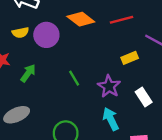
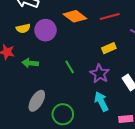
yellow rectangle: (130, 58) -> (109, 48), moved
green arrow: (28, 73) -> (30, 63), turned -119
gray ellipse: (17, 115) -> (37, 101), moved, turned -35

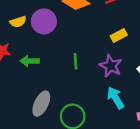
green line: (70, 67) -> (76, 61), turned 32

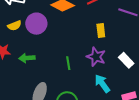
yellow rectangle: (119, 36) -> (101, 31), turned -64
green line: (76, 61) -> (68, 63), moved

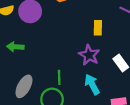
green line: (68, 63) -> (59, 77), moved

